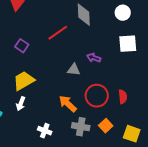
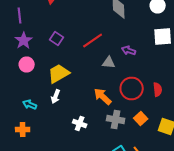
red line: (58, 33) -> (93, 40), moved

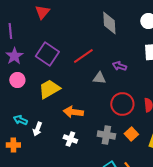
purple square: (57, 38) -> (47, 54), size x1.6
white arrow: (56, 96) -> (37, 129), moved
orange arrow: (103, 96) -> (73, 112), moved, turned -36

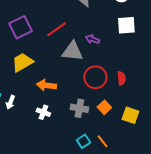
purple square: (47, 54) -> (20, 27), turned 30
gray triangle: (99, 78) -> (72, 51), size x1.6

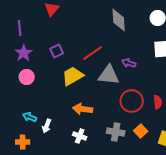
purple square: (20, 27) -> (57, 51), size x0.6
yellow trapezoid: (22, 62) -> (73, 76), moved

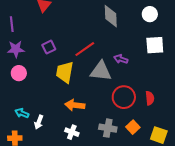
purple star: (24, 53) -> (16, 49), turned 30
yellow trapezoid: (73, 76) -> (65, 72), turned -50

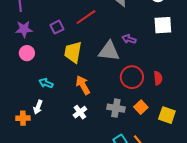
red line: (85, 49) -> (86, 17), moved
orange arrow: (75, 105) -> (83, 85), turned 54
cyan arrow: (22, 113) -> (46, 83), moved
white arrow: (39, 122) -> (38, 107), moved
white cross: (72, 132) -> (80, 112), turned 32

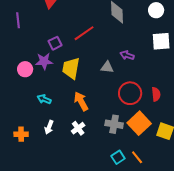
purple star: (24, 29) -> (44, 61), moved
gray triangle: (109, 51) -> (107, 67), size x0.6
white arrow: (38, 107) -> (49, 127), moved
orange square: (141, 107) -> (139, 123), size x1.6

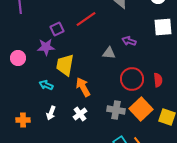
yellow trapezoid: (71, 68) -> (65, 65), moved
pink circle: (25, 69) -> (18, 58), moved

